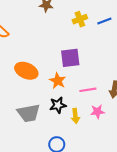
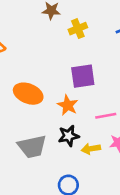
yellow cross: (80, 19) -> (78, 29), moved
yellow arrow: (75, 116) -> (91, 149), turned 88

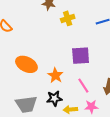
purple square: (83, 76) -> (81, 56), moved
pink line: (106, 116) -> (83, 86), turned 63

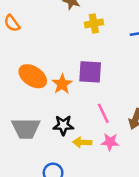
purple square: (81, 56) -> (90, 72), moved
orange star: (55, 75) -> (62, 84), moved

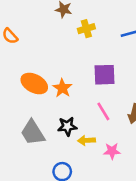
purple square: (90, 72) -> (105, 75), moved
gray trapezoid: (26, 128) -> (33, 133), turned 64
pink star: (110, 142) -> (112, 151), moved

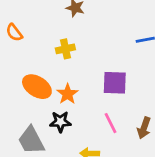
yellow cross: (86, 29) -> (65, 49), moved
black star: (67, 126) -> (60, 122), moved

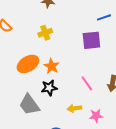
purple square: (115, 83) -> (91, 40), moved
orange ellipse: (37, 87) -> (28, 64), turned -55

